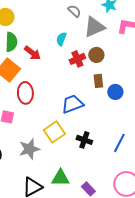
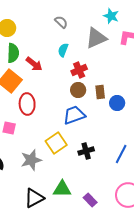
gray semicircle: (74, 11) -> (61, 22), moved
brown circle: (96, 55) -> (78, 90), moved
black cross: (84, 140) -> (86, 151), turned -35

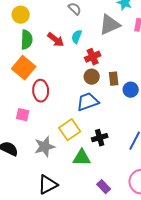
red arrow: (34, 64) -> (56, 40), moved
green triangle: (62, 189) -> (82, 158), moved

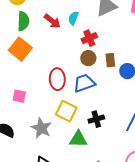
red ellipse: (41, 91) -> (57, 79), moved
yellow square: (70, 130) -> (66, 111), turned -30
gray star: (45, 147) -> (41, 128), turned -30

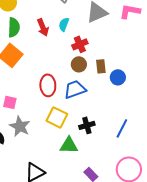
red arrow: (52, 21) -> (43, 27), turned 30
gray star: (41, 128) -> (20, 126), moved

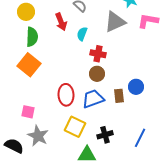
red arrow: (43, 27) -> (61, 22), moved
red cross: (80, 44) -> (98, 54), turned 35
brown rectangle: (101, 66) -> (119, 96), moved

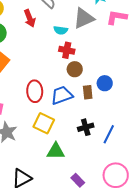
cyan semicircle: (82, 34) -> (61, 30), moved, turned -104
brown circle: (97, 74) -> (75, 69), moved
black cross: (105, 135) -> (86, 127), moved

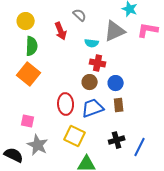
brown circle: (75, 69) -> (90, 82), moved
blue circle: (105, 83) -> (116, 83), moved

